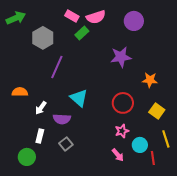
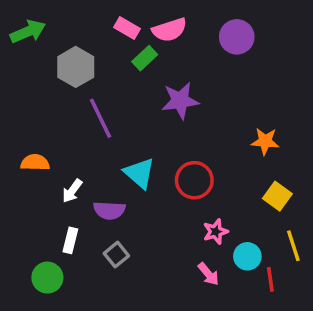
purple star: (121, 57) -> (180, 101), moved
purple line: (57, 67) -> (100, 118), turned -50
red circle: (123, 103) -> (194, 180), moved

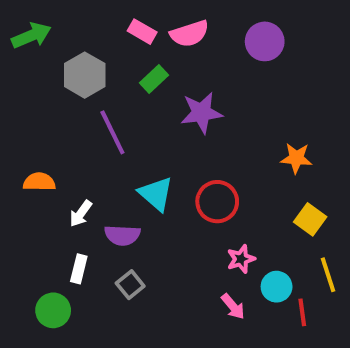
green rectangle: (145, 58) -> (154, 79), moved

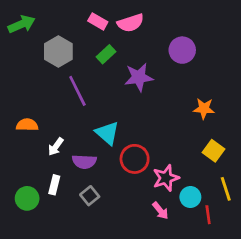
purple circle: (265, 41) -> (182, 50), moved
red circle: (217, 202) -> (135, 159), moved
pink star: (241, 259) -> (166, 178), size x1.4
green circle: (53, 310) -> (27, 198), moved

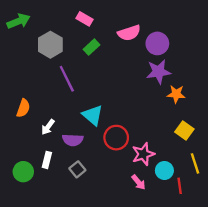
pink semicircle: (131, 23) -> (129, 33), moved
purple star: (139, 77) -> (159, 72), moved
orange semicircle: (27, 125) -> (23, 108), turned 108

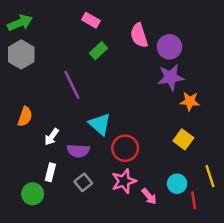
pink semicircle: (129, 33) -> (139, 35), turned 90
gray hexagon: (50, 45) -> (21, 54), moved
yellow square: (184, 131) -> (183, 139), moved
pink star: (143, 154) -> (124, 181), moved
green circle: (23, 172) -> (33, 194), moved

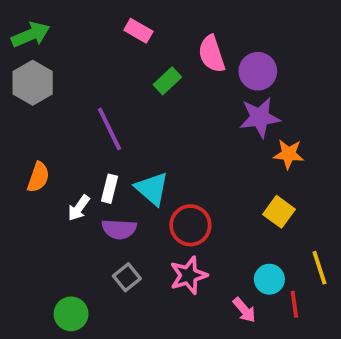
green rectangle: (99, 51) -> (167, 81), moved
white rectangle: (50, 172) -> (110, 189), moved
green circle: (33, 194) -> (71, 314), moved
pink arrow: (149, 196) -> (244, 310), moved

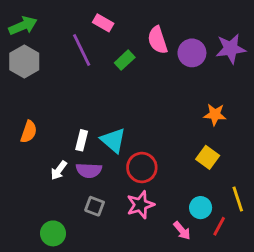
purple star: (260, 117) -> (231, 49), moved
purple line: (110, 129) -> (82, 50), moved
white arrow: (79, 208) -> (59, 170), moved
gray square: (127, 277) -> (95, 206), turned -30
red line: (294, 304) -> (219, 226), turned 36

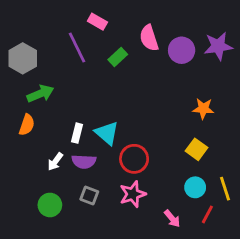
green arrow: (23, 26) -> (40, 94), moved
cyan circle: (201, 208) -> (195, 187), moved
green circle: (53, 233) -> (50, 205), moved

